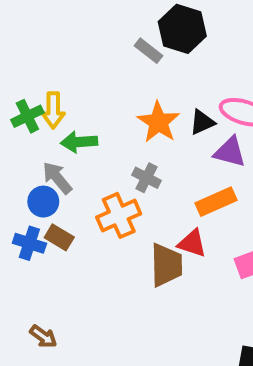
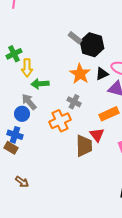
black hexagon: (182, 29) -> (92, 45), moved
green cross: (27, 116) -> (14, 54), moved
brown rectangle: (59, 237) -> (11, 148), moved
red triangle: (192, 243) -> (97, 135), turned 35

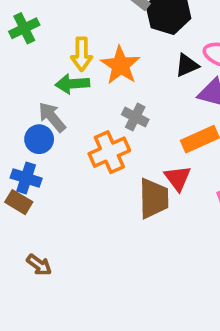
yellow arrow: (27, 68) -> (82, 54), moved
orange star: (80, 74) -> (120, 65), moved

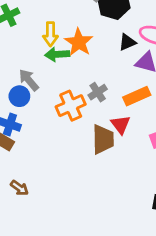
green arrow: (72, 84) -> (57, 54), moved
gray cross: (135, 117) -> (98, 92), moved, turned 30

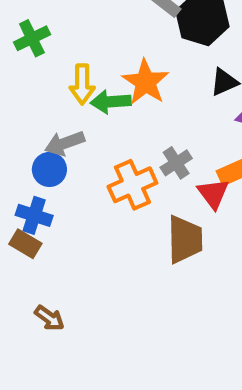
yellow arrow: (50, 34) -> (82, 84), moved
gray arrow: (29, 80) -> (65, 143), turned -70
red triangle: (121, 125) -> (213, 193), moved

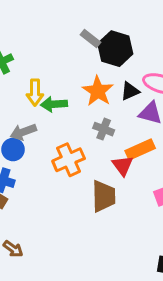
orange star: (146, 82) -> (98, 91), moved
gray cross: (176, 163) -> (104, 129), moved, turned -36

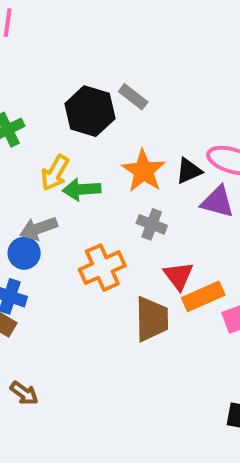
black hexagon: (115, 49) -> (90, 111), moved
yellow arrow: (35, 93) -> (55, 173), turned 30
orange rectangle: (140, 150) -> (203, 296), moved

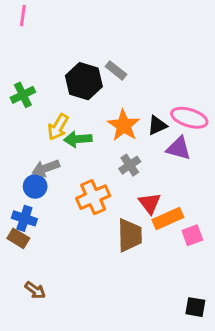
gray cross: (152, 224) -> (130, 165), turned 35

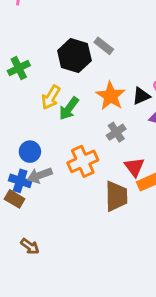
green arrow: (78, 139) -> (69, 108), turned -50
gray arrow: (46, 168) -> (40, 175), moved

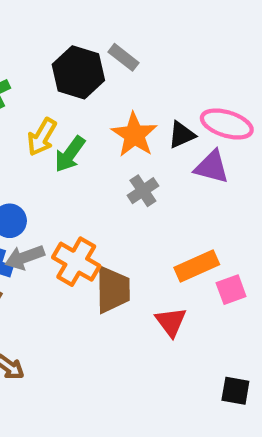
orange cross: (83, 161) -> (76, 262), moved, turned -36
red triangle: (134, 167) -> (171, 322), moved
brown trapezoid: (116, 196) -> (113, 290), moved

